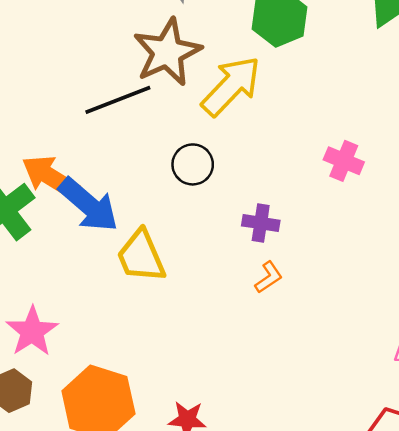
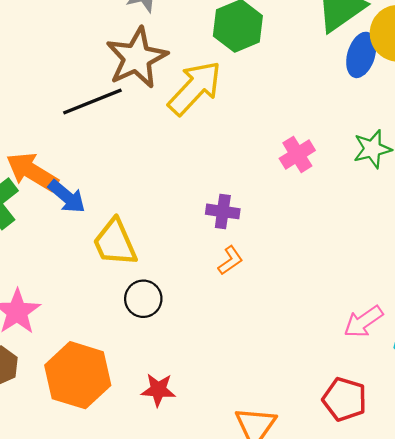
pink cross: (344, 161) -> (297, 154), turned 36
black circle: (193, 164) -> (143, 299), moved
blue arrow: (88, 205) -> (67, 197), size x0.7

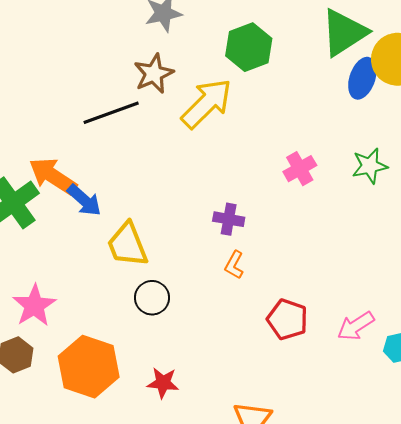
brown star: (137, 58) -> (154, 74), size x0.7
orange L-shape: (230, 260) -> (234, 265), turned 152
red pentagon: (345, 399) -> (287, 319), moved

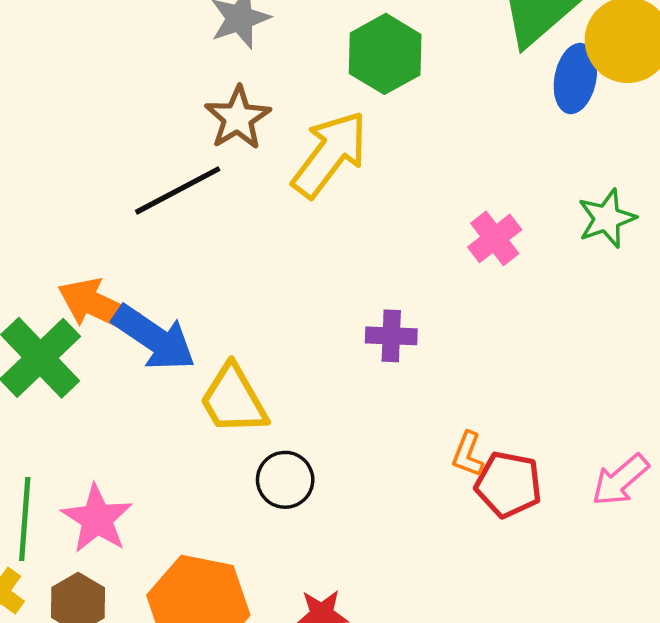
blue arrow: (84, 200) -> (154, 338), size x1.4
orange L-shape: (234, 265) -> (468, 454), moved

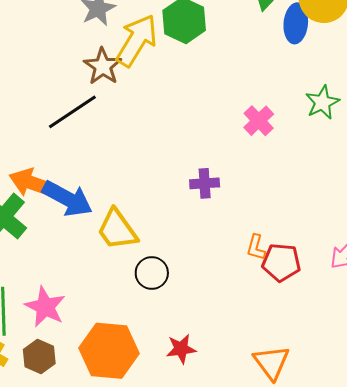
yellow arrow: (330, 154) -> (137, 40), moved

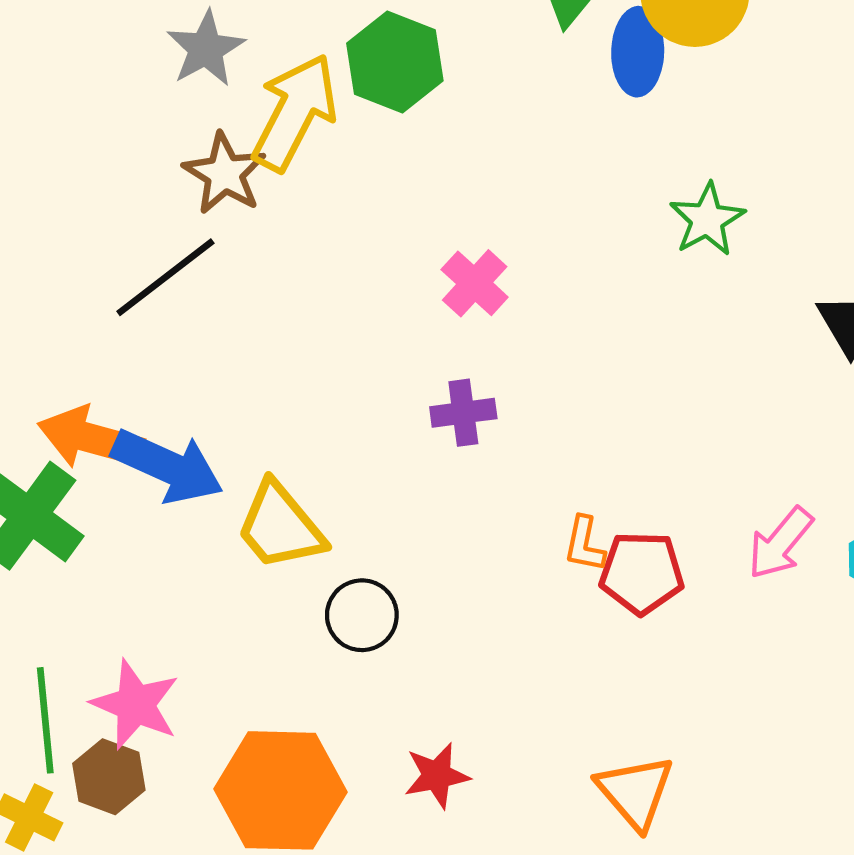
pink cross: (259, 121) -> (475, 283), moved
brown hexagon: (39, 357) -> (109, 777), moved

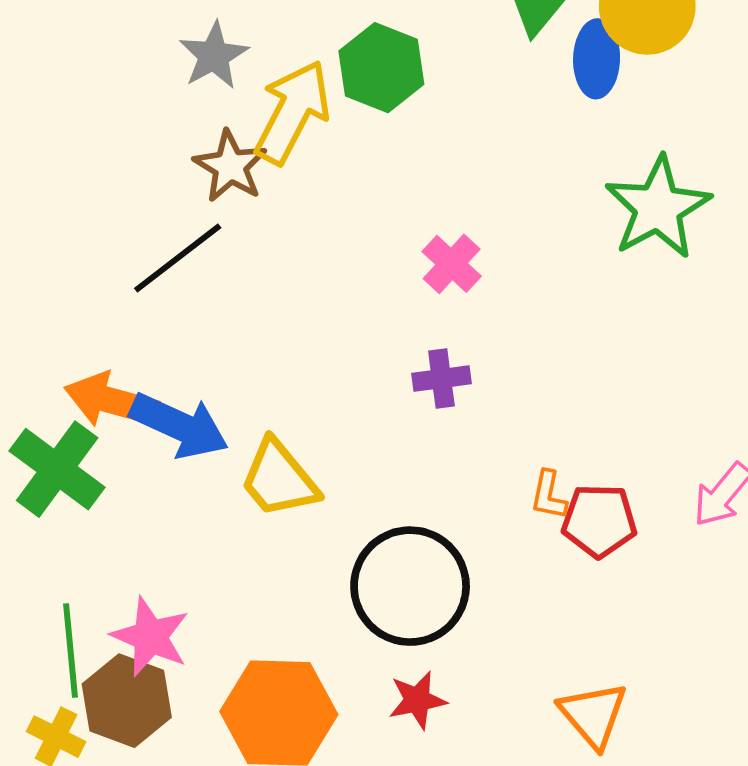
green star: (707, 220) -> (658, 208), size x1.6
black circle: (362, 615) -> (410, 586), moved, size x1.8
brown hexagon: (109, 777) -> (127, 701), size x1.4

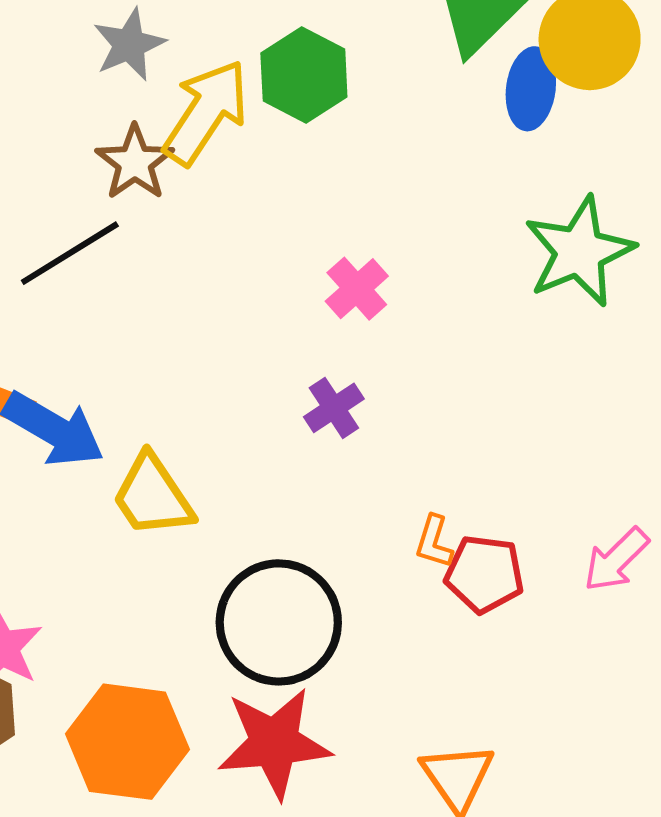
purple cross: (441, 379) -> (334, 408), turned -32
red star: (417, 700) -> (274, 743), size x1.8

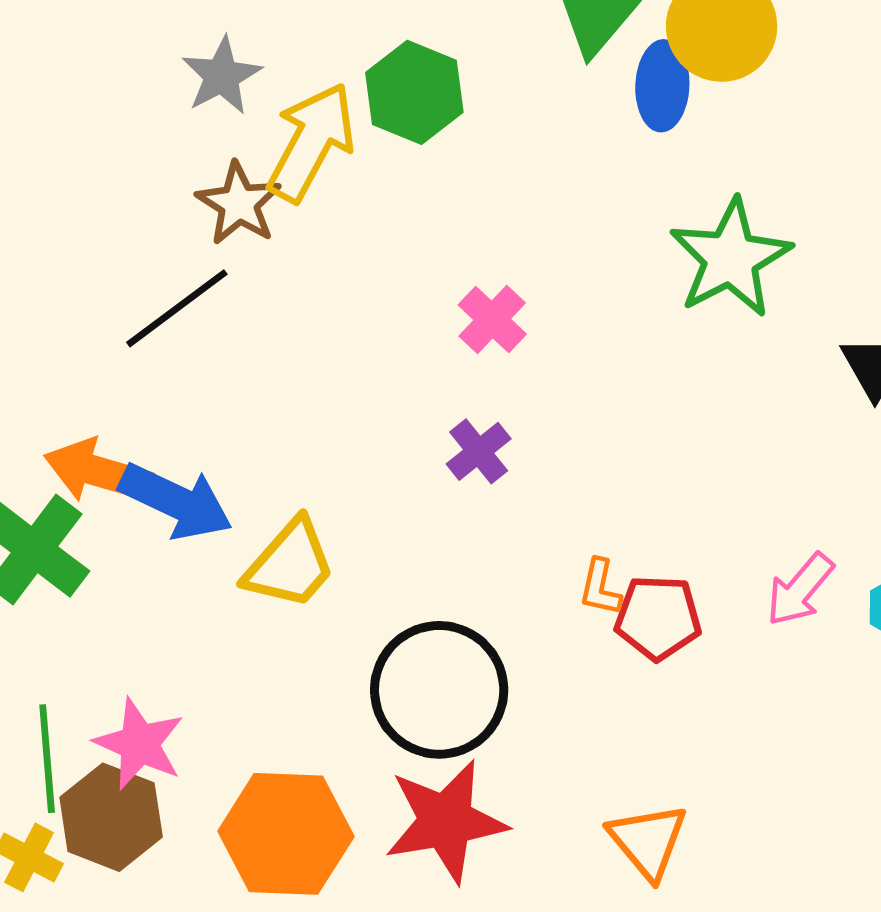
yellow trapezoid: (153, 496) -> (290, 564), turned -100

